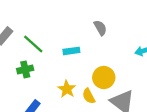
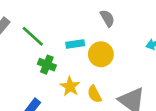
green cross: (25, 69) -> (47, 65), moved, turned 35
yellow circle: (104, 78) -> (101, 54), moved

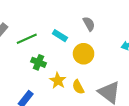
green line: (33, 36) -> (27, 39), turned -66
cyan rectangle: (75, 44) -> (60, 36), moved, turned 40

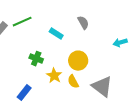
green line: (27, 39) -> (22, 22), moved
yellow circle: (84, 54) -> (78, 61), moved

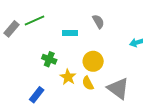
cyan rectangle: (56, 34) -> (70, 33), turned -32

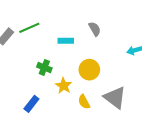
yellow semicircle: (88, 83) -> (84, 102), moved

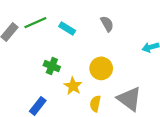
cyan rectangle: (66, 41) -> (67, 28), moved, turned 32
yellow semicircle: (84, 102) -> (95, 104), turned 40

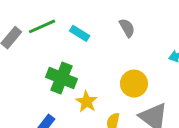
green cross: (52, 66) -> (62, 78), size x1.5
yellow circle: (101, 68) -> (134, 84), moved

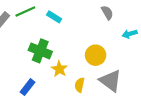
gray semicircle: (127, 28) -> (107, 13), moved

